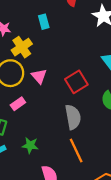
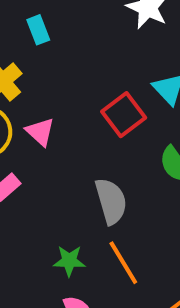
red square: (76, 82) -> (124, 115), moved
green star: (30, 145) -> (69, 261), moved

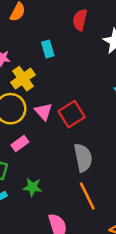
red square: (124, 115) -> (72, 114), moved
green star: (69, 261) -> (32, 187), moved

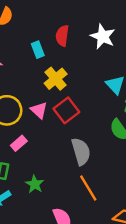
red semicircle: (80, 20) -> (62, 36), moved
yellow cross: (23, 79) -> (56, 79), moved
green star: (32, 187) -> (35, 184), turned 30

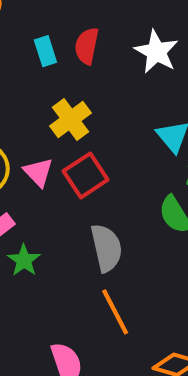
cyan rectangle: (38, 50) -> (45, 51), moved
green star: (35, 184) -> (24, 260), moved

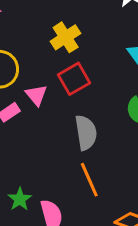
pink triangle: (38, 172) -> (36, 95), moved
green star: (24, 260) -> (20, 199), moved

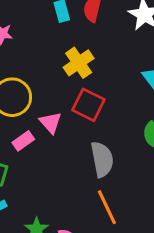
red square: (74, 79) -> (88, 105), turned -32

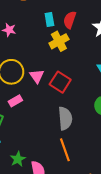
yellow cross: (79, 63) -> (59, 41), moved
pink triangle: (50, 123) -> (37, 76), moved

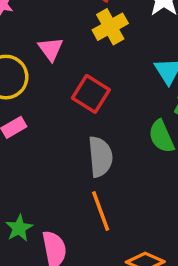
yellow cross: (59, 41) -> (110, 27), moved
pink triangle: (37, 76) -> (51, 49), moved

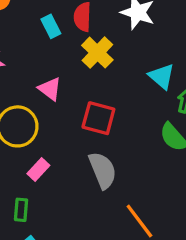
gray semicircle: (100, 157) -> (103, 170), moved

